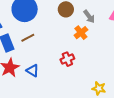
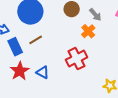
red cross: (67, 59) -> (76, 59), size x1.5

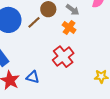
brown line: (36, 40) -> (34, 22), moved

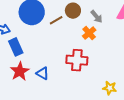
red cross: (63, 57) -> (77, 60), turned 30

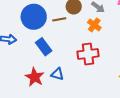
brown line: (56, 20) -> (59, 19), turned 32
blue rectangle: (16, 47) -> (44, 47), moved

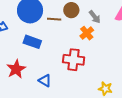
blue rectangle: (44, 47) -> (32, 42), turned -48
blue triangle: (57, 74) -> (45, 81), moved

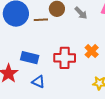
orange cross: (87, 33) -> (92, 51), moved
blue rectangle: (32, 42) -> (30, 58), moved

